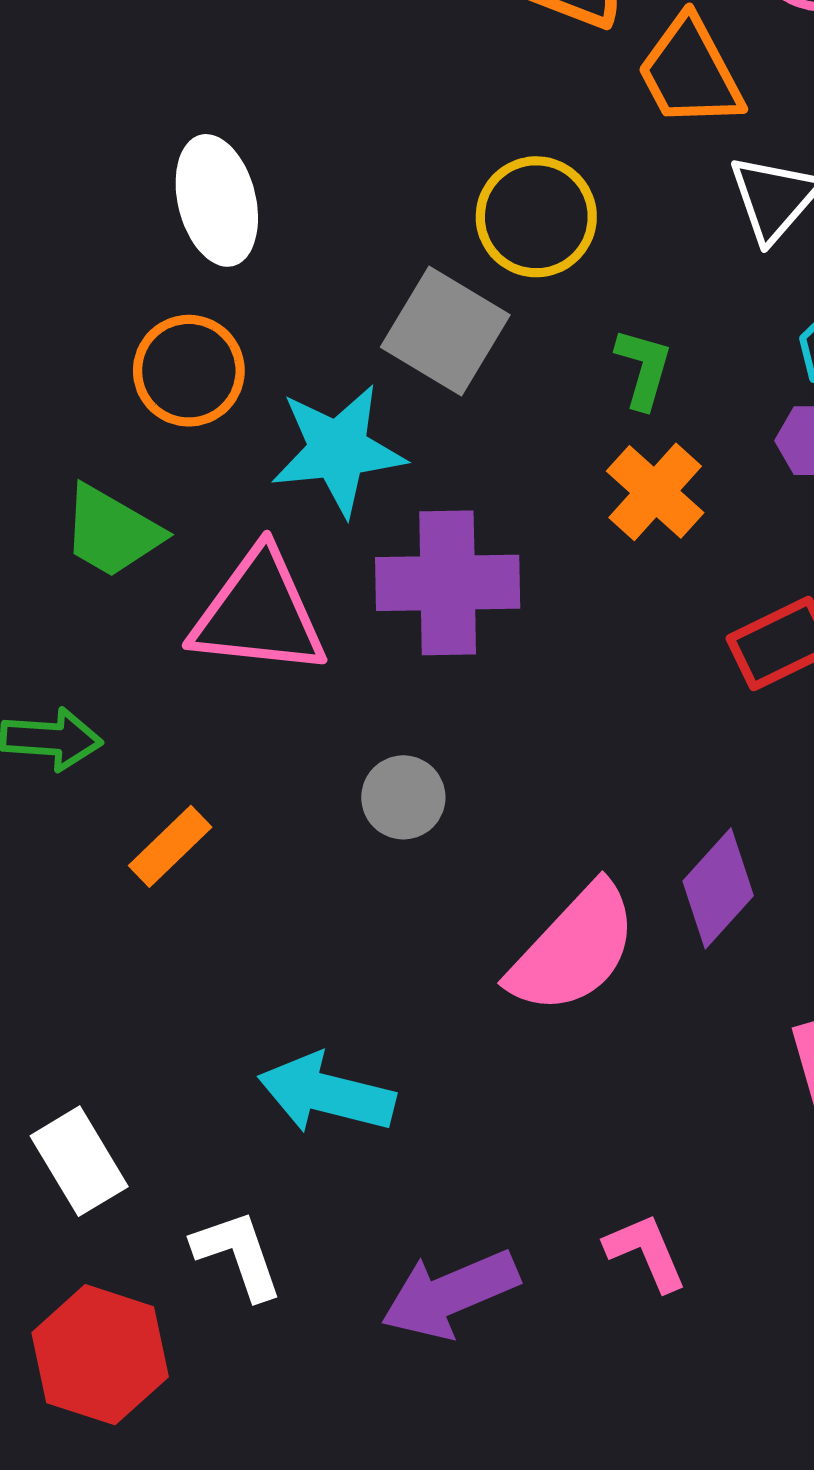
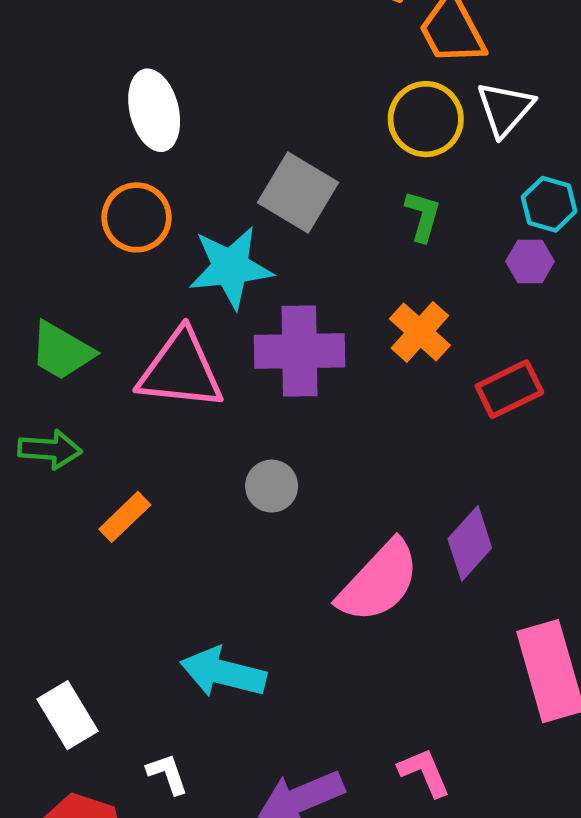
yellow circle: (536, 217) -> (426, 119), moved
orange cross: (655, 492) -> (420, 332), moved
green trapezoid: (112, 532) -> (62, 351), moved
white L-shape: (238, 1254) -> (167, 774), size x0.7

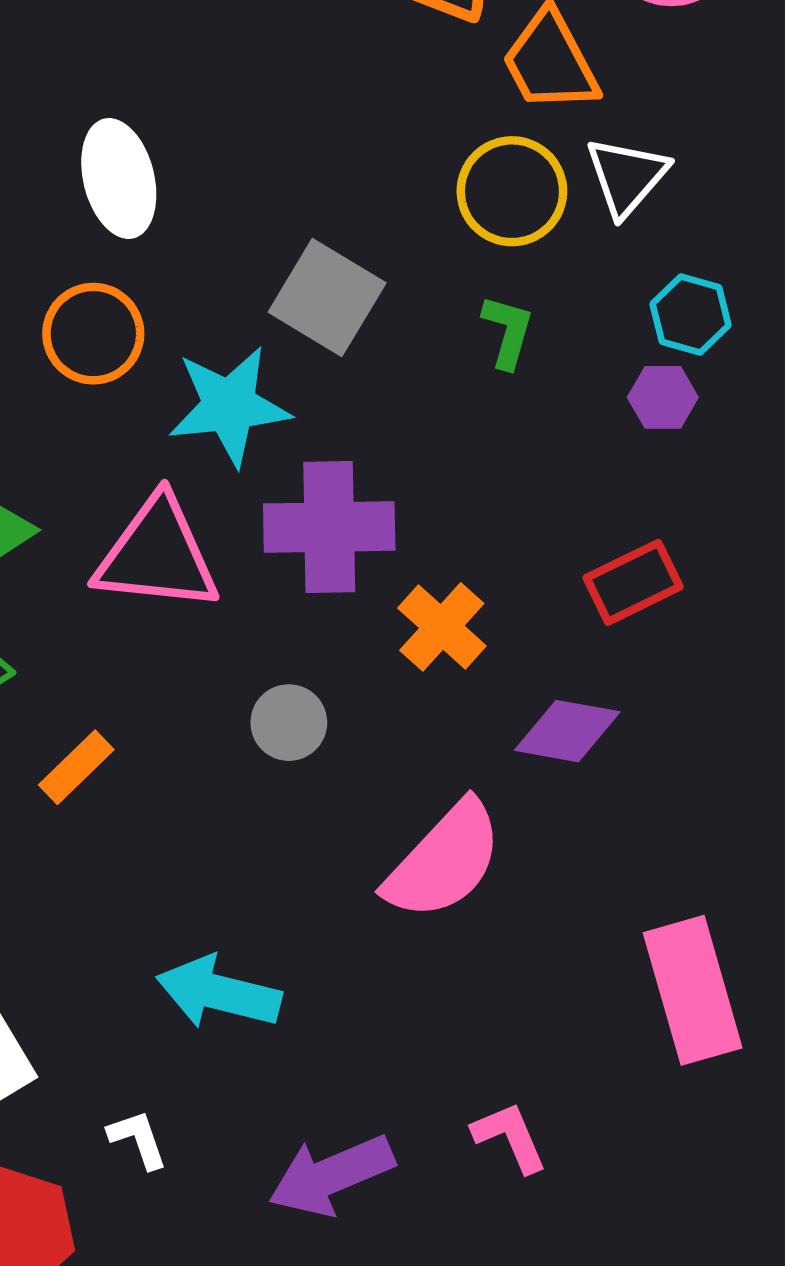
orange cross: (420, 332) -> (442, 627), moved
purple diamond: (470, 543) -> (567, 731), moved, turned 58

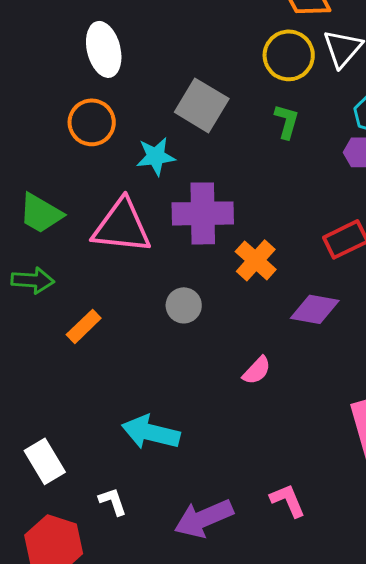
cyan star: (229, 406) -> (156, 156), size x0.7
pink semicircle: (444, 861) -> (257, 370), size x0.5

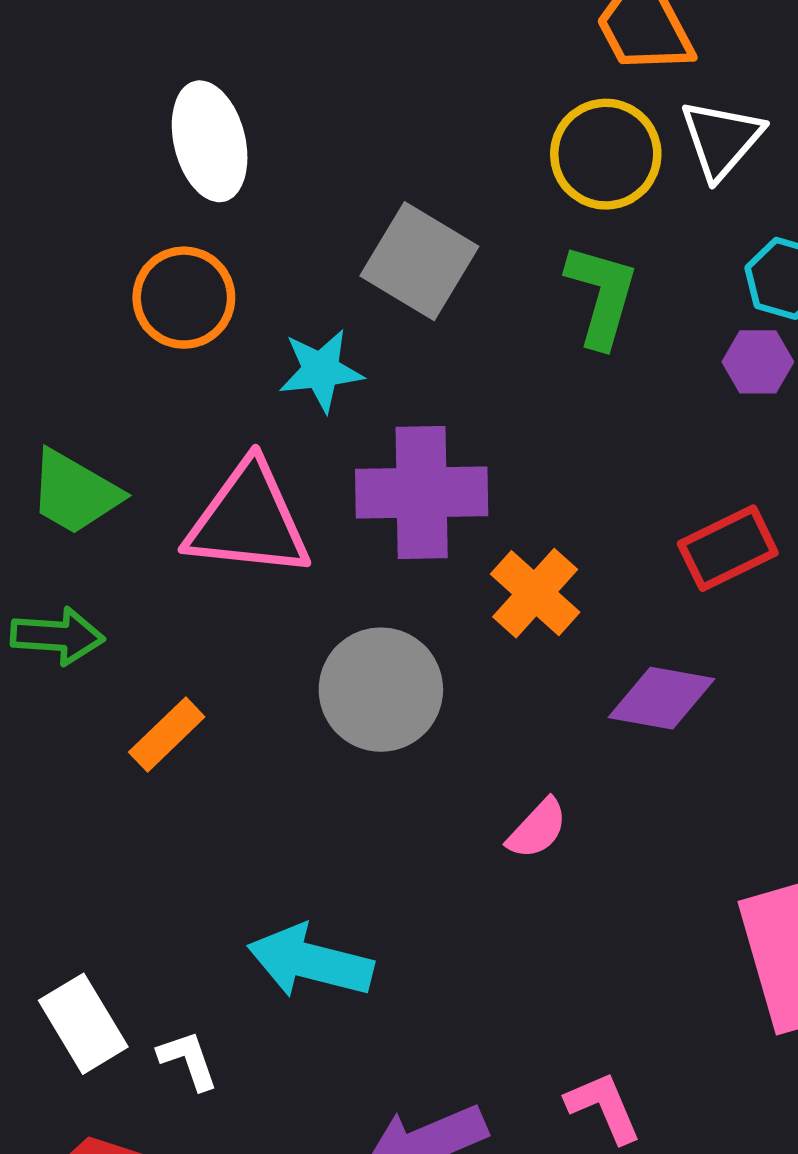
green L-shape: (287, 121) -> (601, 295), size x1.4
gray circle: (184, 305) -> (381, 690), size x1.6
white L-shape: (113, 501) -> (188, 1060), moved

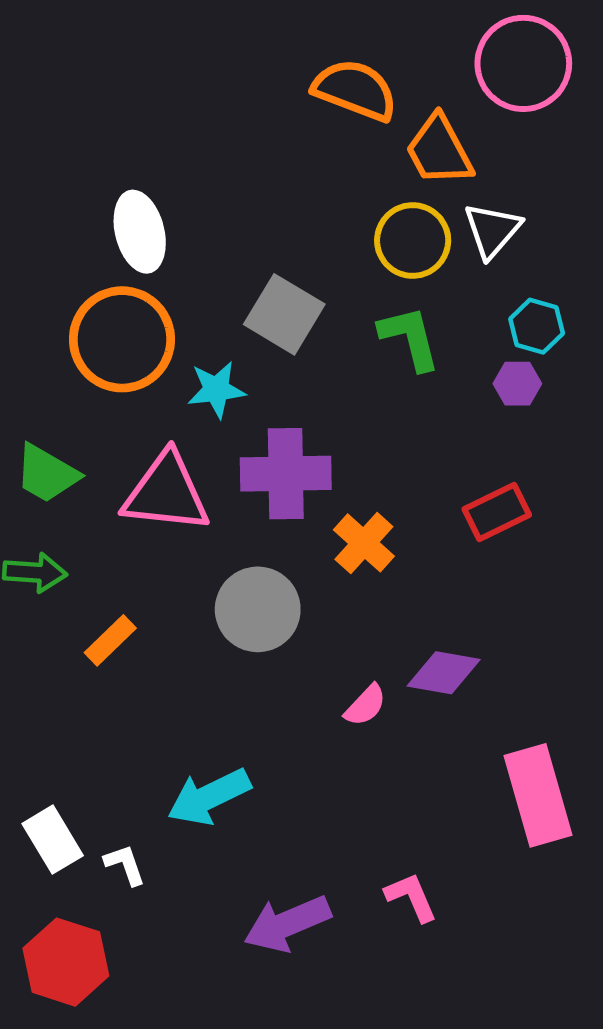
green L-shape: (601, 295) -> (410, 338), turned -30
orange circle: (184, 298) -> (122, 339), size x1.5
purple diamond: (661, 698) -> (444, 673), moved
cyan arrow: (310, 962) -> (209, 797), turned -40

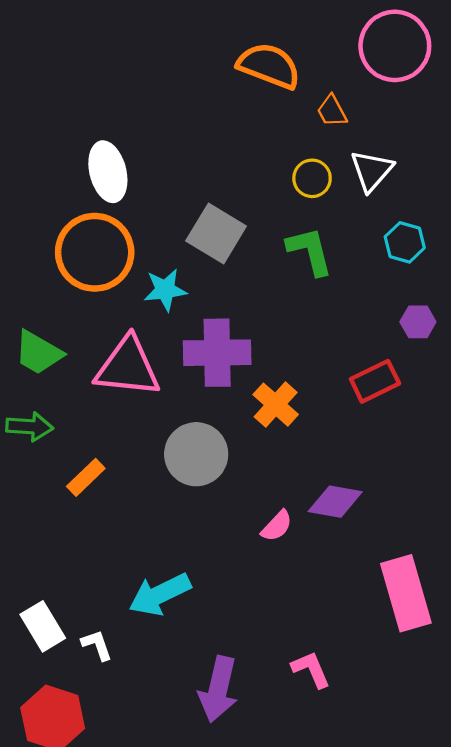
orange trapezoid: (439, 150) -> (332, 111), size x0.6
yellow circle: (413, 240) -> (312, 178), size x0.7
purple hexagon: (517, 384) -> (418, 322), moved
purple arrow: (287, 924) -> (218, 689), turned -54

